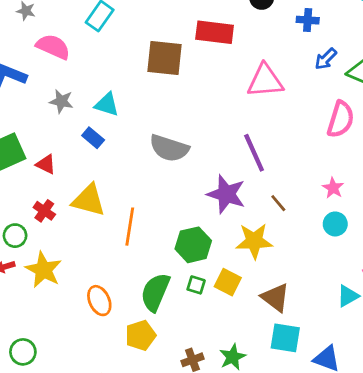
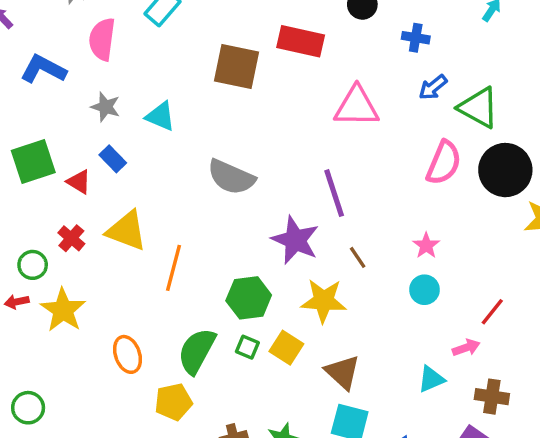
pink semicircle: (53, 47) -> (102, 39), turned -112
blue rectangle: (93, 138) -> (113, 159), moved

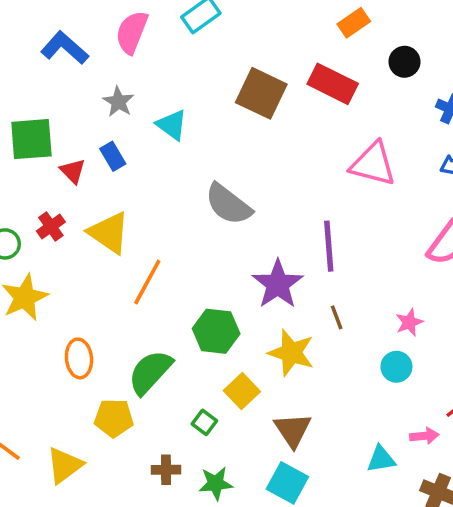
green square: (247, 347) -> (204, 422), moved

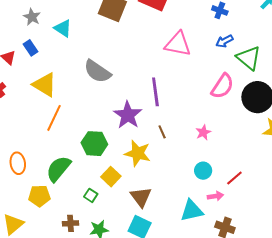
yellow triangle: (109, 233) -> (45, 85), moved
cyan circle: (396, 367) -> (203, 171), moved
cyan triangle: (381, 459) -> (192, 211), size x1.4

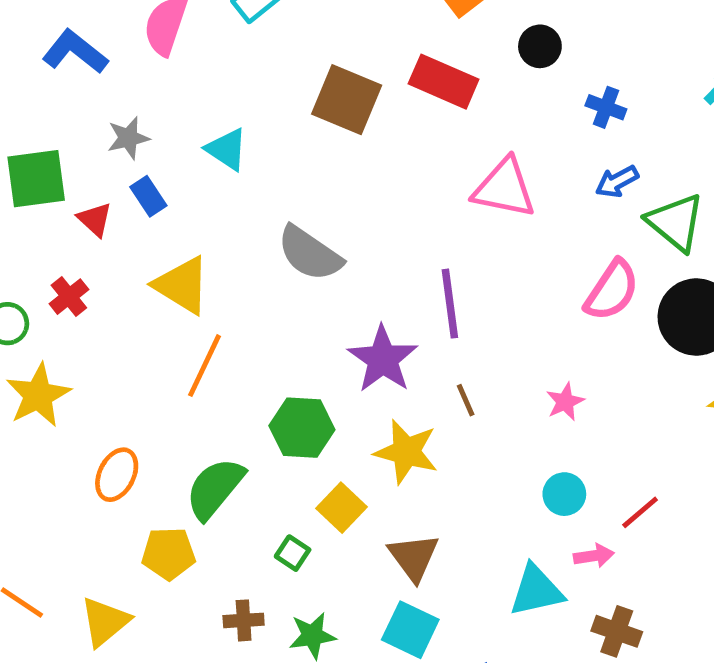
gray star: (32, 17) -> (128, 138), moved, turned 30
orange ellipse: (18, 163) -> (117, 475), turned 35

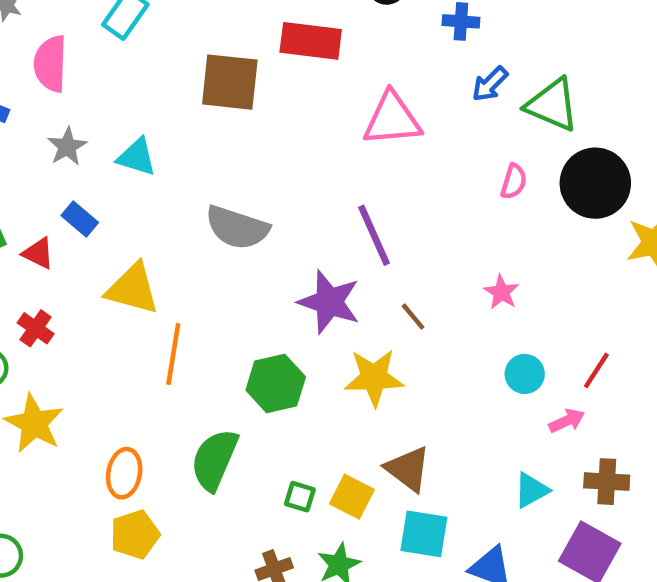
gray star: (128, 138) -> (67, 147), moved
pink semicircle: (612, 290) -> (514, 182), size x0.6
yellow square: (342, 508) -> (352, 497), moved
yellow pentagon: (169, 554) -> (135, 535), moved
cyan triangle: (536, 591) -> (531, 490), moved, size x0.7

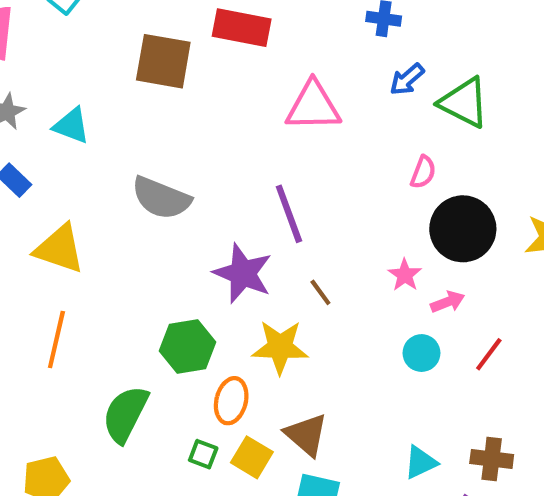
black circle: (595, 183) -> (463, 229), moved
orange line: (173, 354) -> (56, 339), moved
pink arrow: (567, 421) -> (448, 302), moved
orange ellipse: (124, 473) -> (231, 401), moved

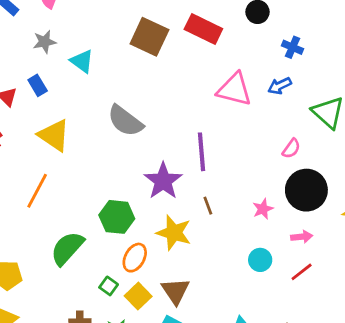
blue arrow: (407, 79) -> (280, 86), moved
pink arrow: (448, 302) -> (302, 237), moved

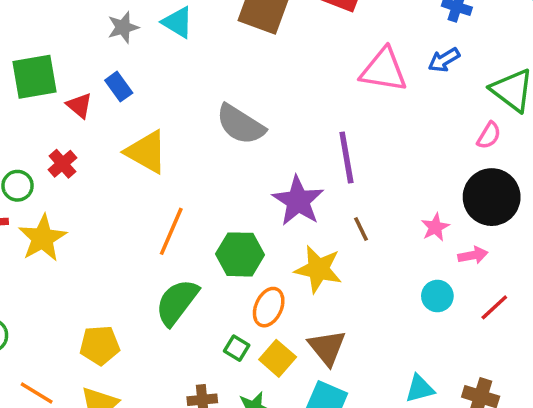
cyan triangle: (82, 61) -> (178, 22), moved
pink semicircle: (291, 149) -> (489, 135), moved
orange line: (37, 191) -> (171, 231), moved
pink arrow: (302, 237) -> (473, 255), moved

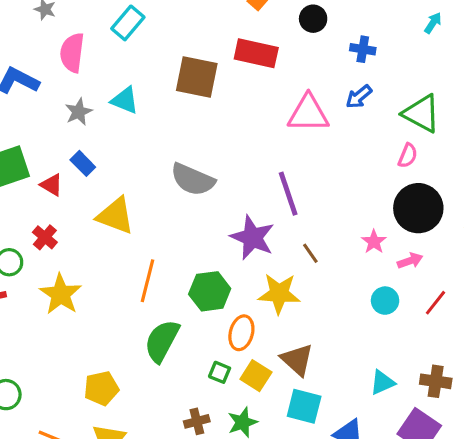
yellow star: (43, 238) -> (61, 294), moved

